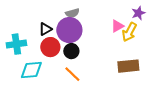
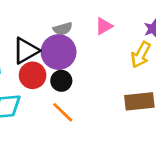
pink triangle: (117, 26) -> (104, 26), moved
black triangle: (45, 29) -> (26, 51), size x1.5

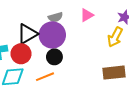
red circle: (33, 75) -> (21, 54), moved
orange line: (63, 112) -> (45, 77), moved, turned -66

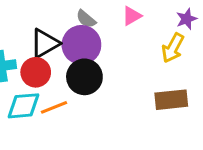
gray semicircle: (55, 17) -> (86, 19), turned 56
black circle: (54, 57) -> (84, 77), size x1.5
orange line: (45, 77) -> (54, 107), moved

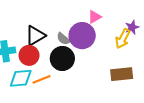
gray semicircle: (86, 19) -> (63, 39), moved
purple star: (187, 19) -> (132, 27), moved
purple circle: (81, 45) -> (82, 36), moved

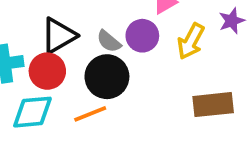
purple circle: (82, 36) -> (142, 36), size x0.7
yellow arrow: (123, 39) -> (191, 41), moved
orange line: (42, 79) -> (90, 114), moved

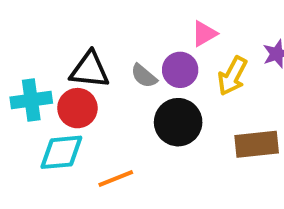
black triangle: (59, 36) -> (90, 70), turned 36
black circle: (107, 77) -> (178, 122), moved
orange line: (90, 114) -> (116, 179), moved

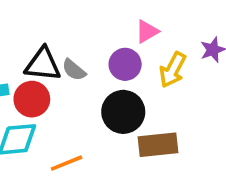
gray semicircle: (144, 76) -> (74, 70), moved
brown rectangle: (257, 144) -> (158, 145), moved

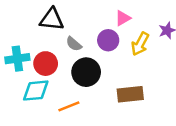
black triangle: (43, 64) -> (52, 19), moved
black circle: (123, 112) -> (86, 72), moved

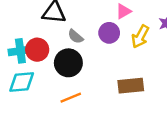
red circle: (46, 64) -> (37, 50), moved
black circle: (86, 72) -> (68, 63), moved
cyan diamond: (36, 91) -> (22, 82), moved

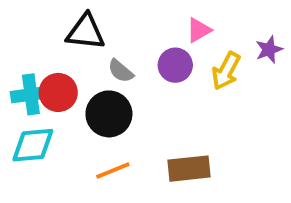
brown rectangle: (131, 86) -> (189, 169), moved

